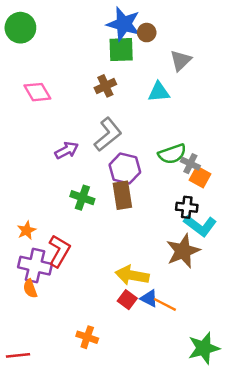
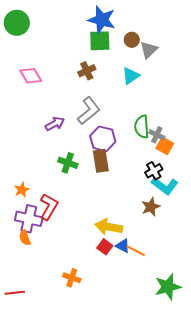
brown circle: (147, 33) -> (132, 40), moved
cyan triangle: (159, 92) -> (131, 76), turned -30
green semicircle: (172, 154) -> (142, 127), turned 105
black cross: (187, 207) -> (154, 171), turned -36
brown star: (183, 251) -> (151, 207), size x0.7

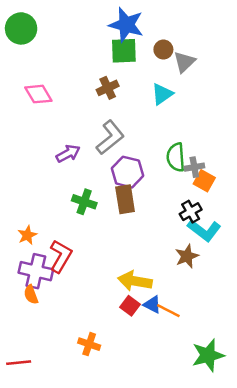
gray cross: (157, 135) -> (194, 167), turned -35

